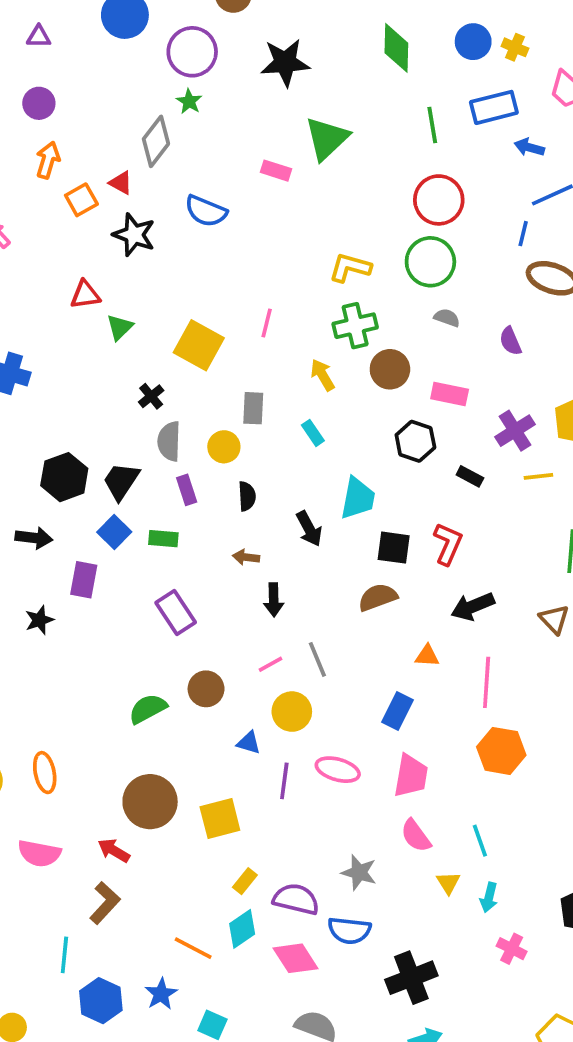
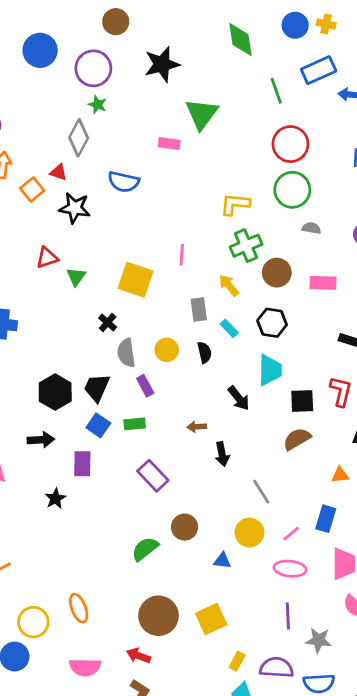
gray rectangle: (253, 408) -> (199, 309), moved
black hexagon: (415, 441) -> (272, 323), moved
black semicircle: (247, 496) -> (205, 352), moved
pink line: (270, 664) -> (291, 534), moved
purple line: (284, 781) -> (288, 616), moved

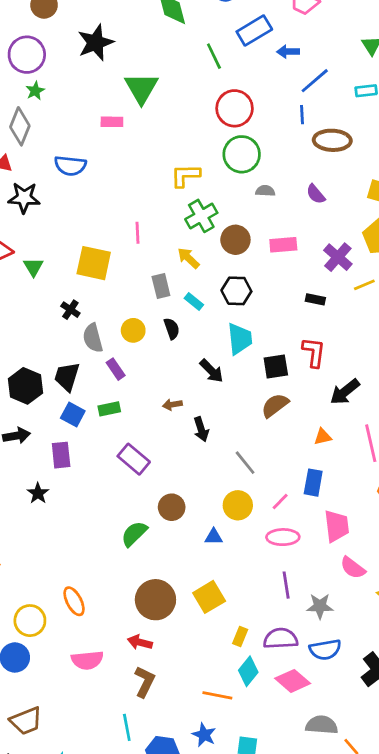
green star: (98, 105) -> (35, 91), turned 30

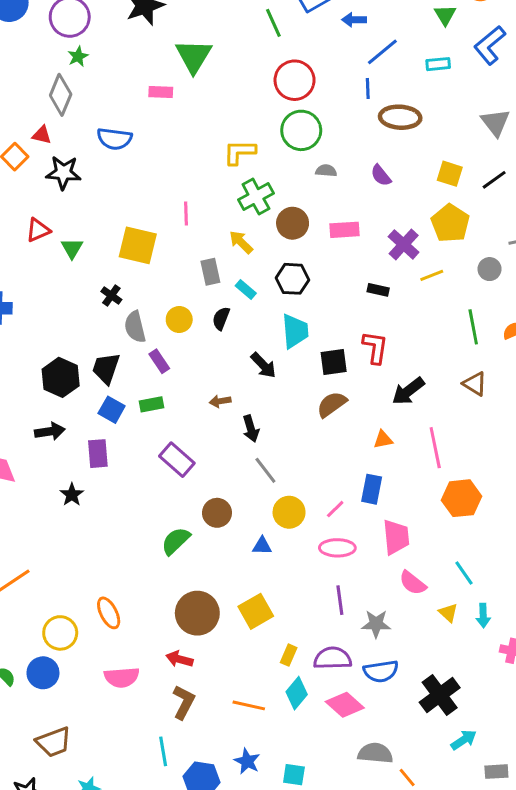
black semicircle: (172, 329) -> (221, 318), turned -140
gray line: (245, 463) -> (265, 470), moved
orange line: (217, 695) -> (249, 705), moved

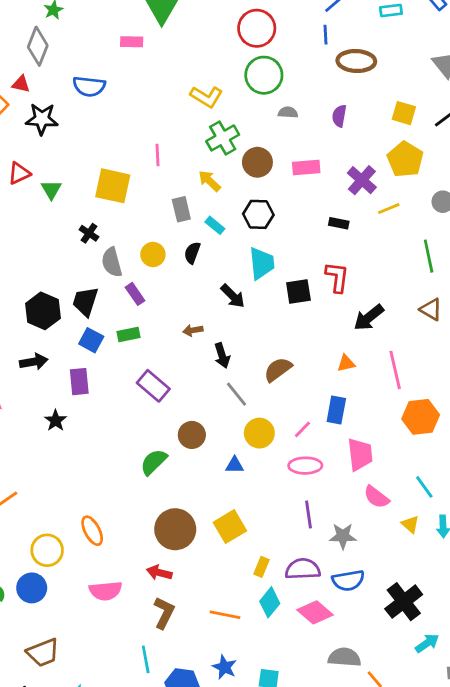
yellow L-shape: (239, 152) -> (206, 97), turned -148
purple semicircle: (381, 175) -> (339, 116), turned 50
brown semicircle: (332, 404) -> (278, 370), moved

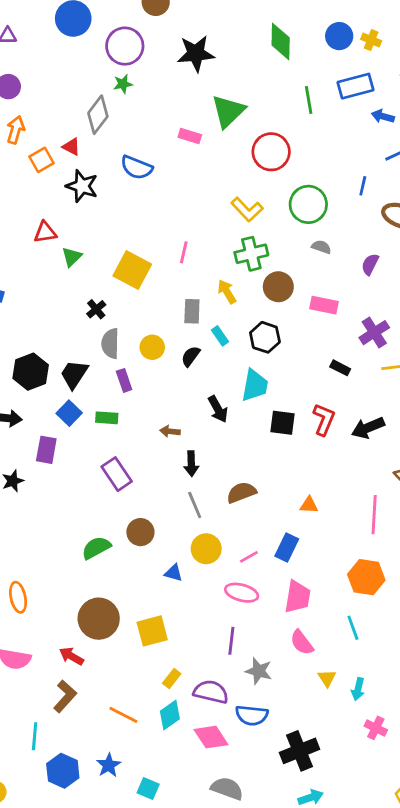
red circle: (257, 28) -> (271, 152), moved
blue line: (325, 35) -> (363, 186), moved
black arrow: (369, 317) -> (368, 428), moved
pink line: (395, 370) -> (374, 515), moved
cyan line: (424, 487) -> (353, 628), moved

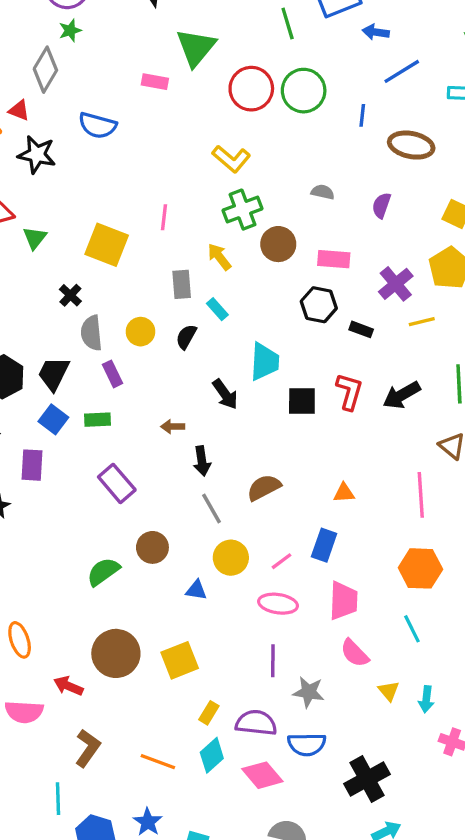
green circle: (308, 204) -> (304, 91), moved
black hexagon: (265, 337) -> (319, 305), moved
red arrow: (71, 656) -> (68, 686), moved

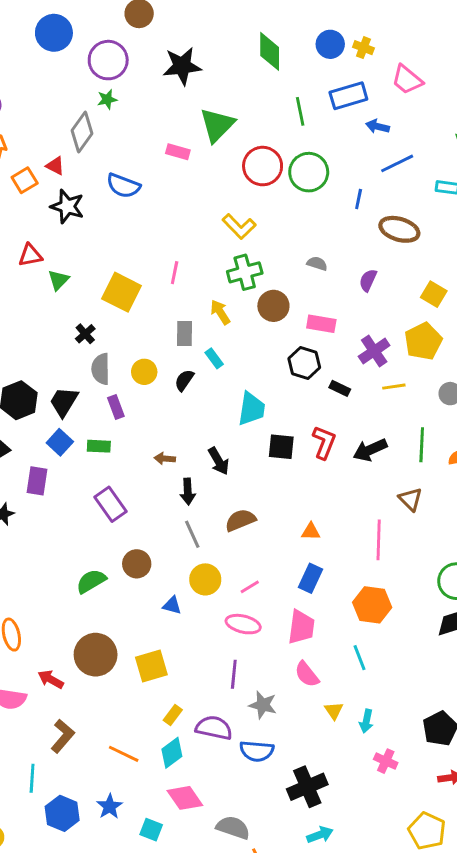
black arrow: (225, 394) -> (219, 461), moved
blue rectangle: (324, 545) -> (311, 578), moved
pink diamond: (262, 775) -> (185, 798), moved

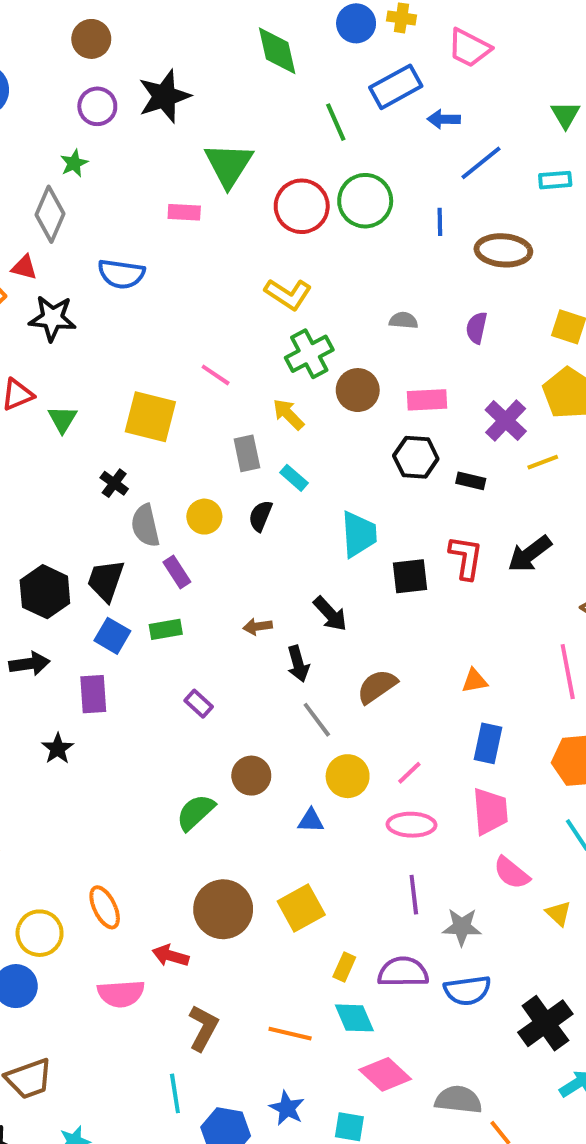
purple circle: (108, 60) -> (97, 106), moved, size x0.7
pink line: (175, 273) -> (216, 375), turned -55
purple rectangle: (111, 504) -> (199, 704), size x0.6
cyan diamond: (172, 753) -> (354, 1018), turned -64

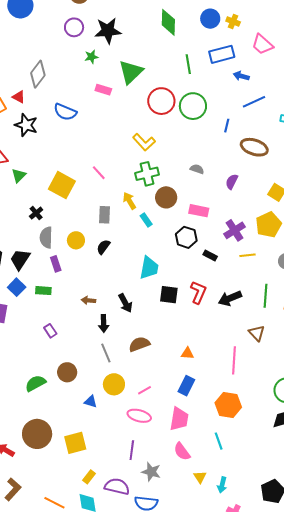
green star: (74, 163) -> (91, 57), moved
cyan rectangle: (294, 478) -> (146, 220), moved

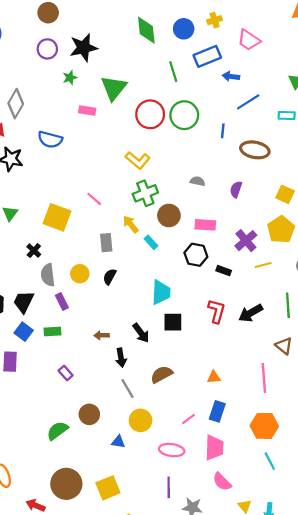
blue circle: (210, 19) -> (184, 29), moved
yellow cross: (233, 21) -> (215, 20), turned -32
black square: (169, 295) -> (173, 322), moved
pink line: (144, 390) -> (189, 419), moved
cyan line: (219, 441) -> (270, 461), moved

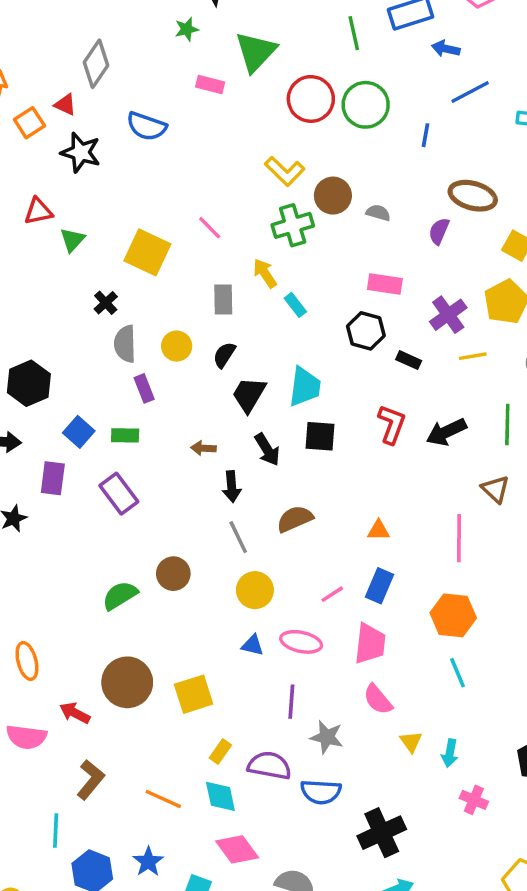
brown ellipse: (255, 150) -> (473, 196), moved
brown circle: (169, 215) -> (333, 196), moved
black trapezoid: (23, 302) -> (249, 395), moved
purple rectangle: (66, 373) -> (119, 494), moved, size x1.6
blue triangle: (118, 442) -> (253, 645), moved

